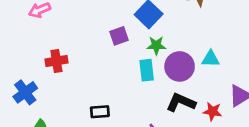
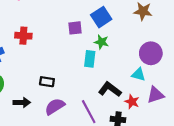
cyan triangle: (211, 59) -> (139, 74), moved
purple circle: (180, 66) -> (151, 53), moved

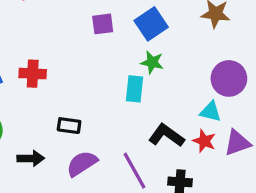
purple square: (75, 28) -> (103, 24), moved
red cross: (23, 36) -> (33, 74), moved
red star: (132, 102) -> (204, 141), moved

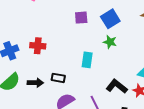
cyan rectangle: (134, 89) -> (87, 60), moved
black arrow: (31, 158) -> (35, 83), moved

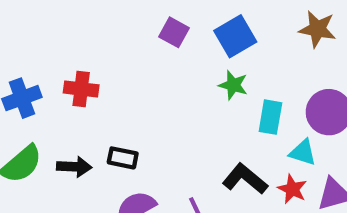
purple square: (81, 18) -> (174, 32), turned 32
cyan rectangle: (87, 60) -> (270, 117), moved

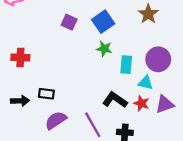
brown star: (317, 29) -> (148, 14), turned 30

